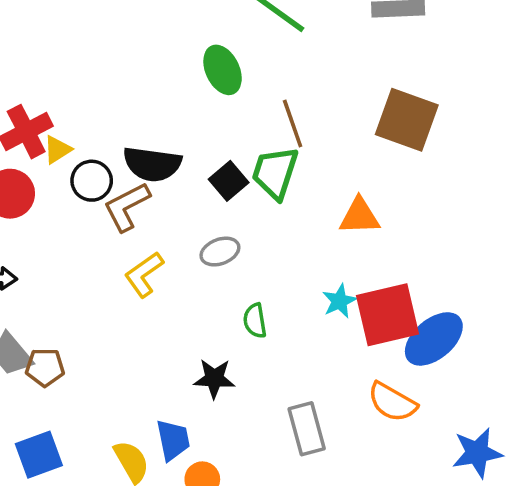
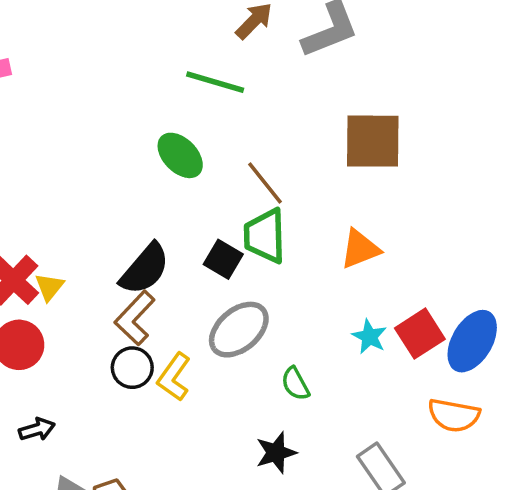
black semicircle: (152, 164) -> (145, 269), turned -38
black circle: (92, 181) -> (132, 368), moved
gray ellipse: (220, 252) -> (239, 330), size x1.6
red square: (388, 315) -> (420, 334), size x0.7

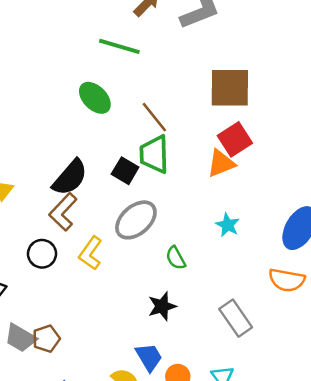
red square: (420, 334) -> (235, 139), moved
black circle: (132, 368) -> (42, 254), moved

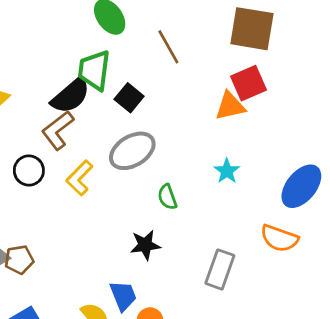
green trapezoid: (154, 154) -> (94, 70), moved
gray rectangle: (236, 318) -> (220, 269), turned 45

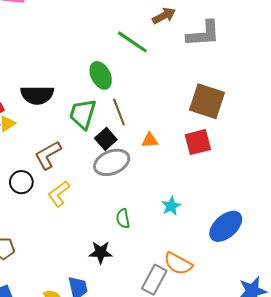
brown line: (168, 47) -> (119, 112), moved
black semicircle: (71, 96) -> (37, 95), moved, turned 32
orange triangle: (230, 106) -> (150, 140), moved, size x0.7
gray ellipse: (132, 151) -> (112, 162), moved
orange semicircle: (279, 238) -> (178, 264), moved

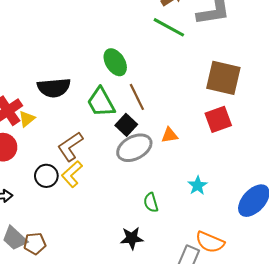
green line: (132, 42) -> (169, 27), moved
green trapezoid: (83, 114) -> (101, 102), turned -40
orange triangle: (150, 140) -> (170, 135), moved
yellow L-shape: (59, 194) -> (72, 174), moved

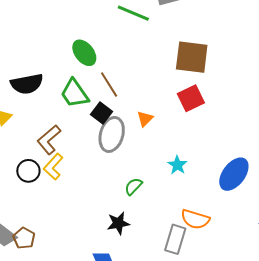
orange triangle: (170, 135) -> (145, 119), turned -30
gray ellipse: (134, 148) -> (112, 134), turned -40
green semicircle: (151, 203) -> (133, 186), turned 66
brown pentagon: (35, 243) -> (24, 238), turned -30

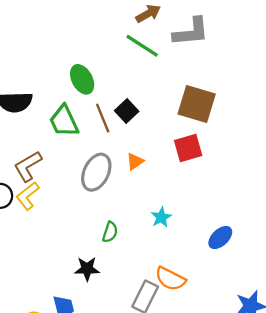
black square: (102, 113) -> (127, 111), moved
blue ellipse: (234, 174) -> (220, 237), size x0.7
green semicircle: (133, 186) -> (110, 232), turned 144

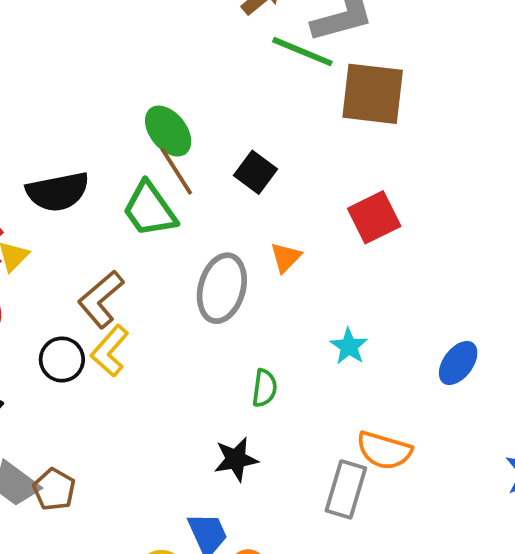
green line: (142, 46) -> (302, 52), moved
brown square: (197, 104) -> (373, 94), moved
brown line: (103, 118) -> (176, 171), moved

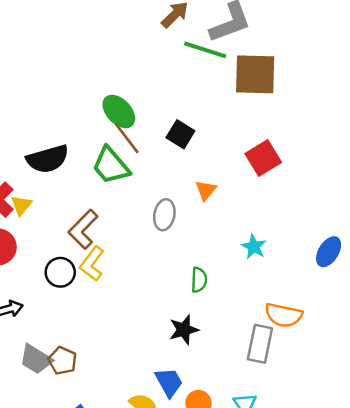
gray ellipse: (222, 288) -> (164, 215), size x0.7

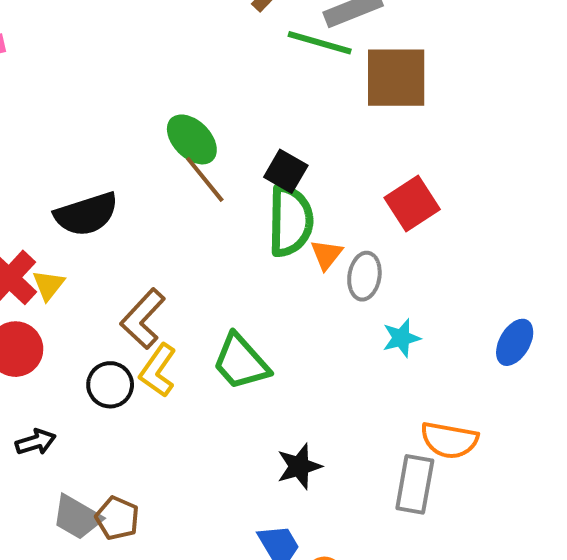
green trapezoid: (111, 166) -> (241, 362), moved
gray ellipse: (164, 215) -> (364, 276), moved
cyan star: (254, 247) -> (401, 338), turned 30
green semicircle: (199, 280) -> (290, 221), moved, size x1.8

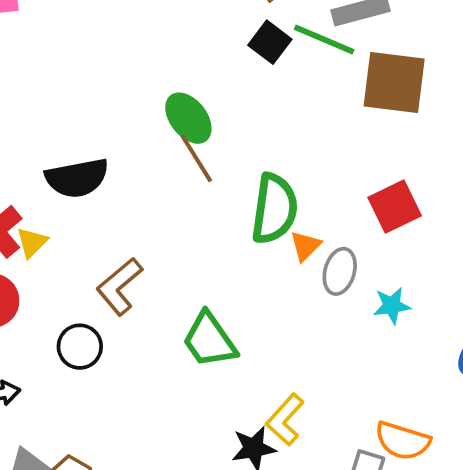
black square: (286, 171) -> (270, 42), moved
cyan star: (401, 338) -> (392, 306), moved
yellow L-shape: (158, 370) -> (285, 420), moved

